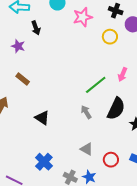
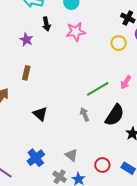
pink star: (83, 17) -> (76, 32), moved
brown rectangle: (23, 79) -> (26, 73), turned 56
gray triangle: (87, 149) -> (71, 155), moved

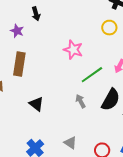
pink star: (76, 32) -> (73, 50), moved, turned 30
brown rectangle: (26, 73) -> (19, 64), size x1.6

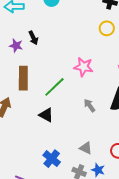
black arrow: (36, 14) -> (33, 38), moved
pink star: (73, 50) -> (84, 67), moved
green line: (92, 75) -> (54, 87), moved

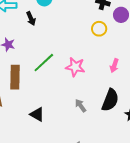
black arrow: (33, 38) -> (31, 19), moved
green line: (54, 87) -> (44, 63), moved

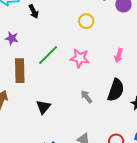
yellow circle: (99, 29) -> (86, 21), moved
black triangle: (37, 114) -> (43, 107), turned 42

